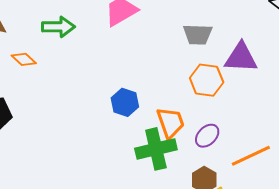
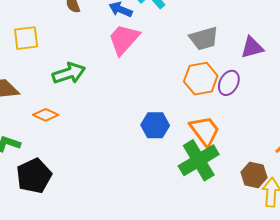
purple triangle: (241, 58) -> (252, 47), size x0.7
orange hexagon: (207, 80) -> (201, 79), moved
purple ellipse: (207, 136) -> (229, 83), moved

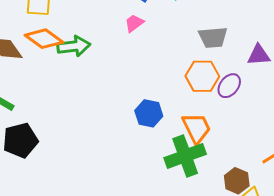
pink trapezoid: (124, 39) -> (134, 23), size x0.6
orange diamond: (46, 115) -> (44, 39), moved, size x1.5

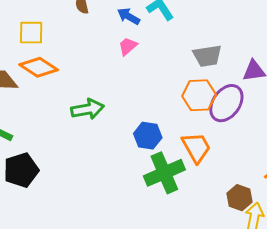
green arrow: (74, 46) -> (88, 109), moved
purple ellipse: (229, 86) -> (226, 103), size x1.5
green cross: (185, 156) -> (164, 173), moved

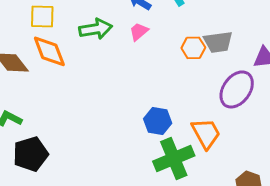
orange diamond: (39, 67) -> (49, 51), turned 36
orange hexagon: (199, 95) -> (193, 48), moved, size x0.7
green arrow: (88, 109) -> (96, 29), moved

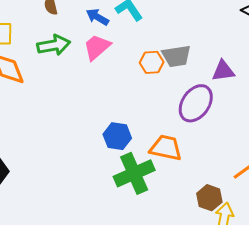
pink trapezoid: (139, 32) -> (97, 47), size x1.4
orange trapezoid: (206, 133) -> (166, 148), turned -48

